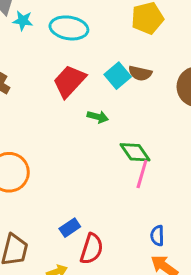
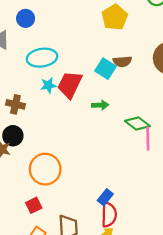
cyan star: (23, 21) -> (48, 85), moved
cyan ellipse: (69, 28) -> (42, 58), moved
red semicircle: (92, 249) -> (109, 215), moved

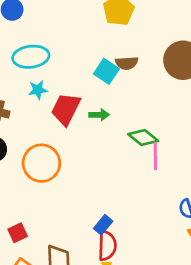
red trapezoid: (70, 85) -> (66, 109), moved
orange circle: (45, 169) -> (41, 163), moved

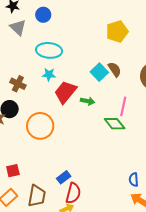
brown semicircle: (127, 63) -> (115, 69), turned -133
pink line: (155, 156) -> (123, 106), moved
blue rectangle: (103, 225) -> (64, 177), moved

